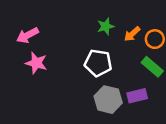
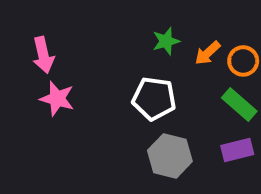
pink arrow: (27, 35) -> (43, 55), turned -75
purple rectangle: (137, 96) -> (237, 150), moved

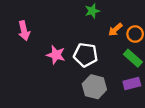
green star: (166, 41) -> (92, 11), moved
pink star: (57, 99) -> (56, 55), moved

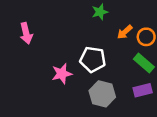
pink star: (56, 55) -> (62, 74), moved, turned -30

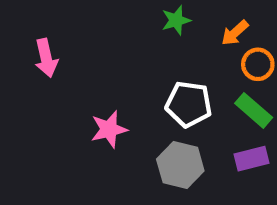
orange arrow: (125, 32) -> (235, 33), moved
white pentagon: (93, 59) -> (189, 104), moved

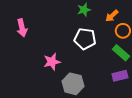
white pentagon: (189, 104) -> (85, 39), moved
gray hexagon: (180, 165) -> (73, 84), moved

